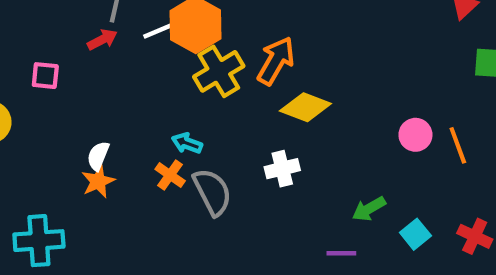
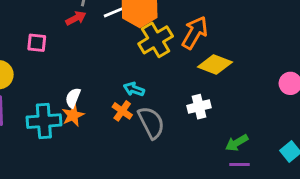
green arrow: (369, 209) -> (237, 143), moved
cyan cross: (39, 241) -> (44, 121), moved

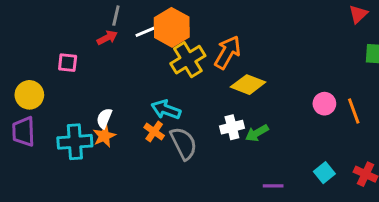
cyan arrow: (134, 89) -> (166, 110), size x1.4
green arrow: (237, 143) -> (257, 133), moved

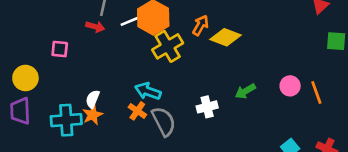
red arrow: (107, 38) -> (95, 27), turned 42
orange arrow: (228, 52) -> (201, 25), moved, size x0.7
yellow diamond: (248, 85) -> (226, 37), moved
green arrow: (257, 133) -> (245, 91), moved

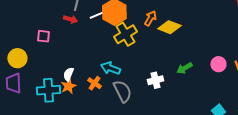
orange cross: (137, 111) -> (94, 83), moved

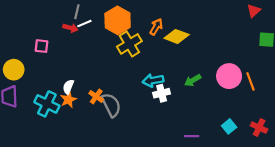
white line: (96, 15) -> (84, 24), moved
pink circle: (218, 64) -> (229, 76), size x1.5
cyan arrow: (110, 68) -> (153, 80), moved, turned -30
cyan cross: (48, 90) -> (47, 104), turned 30
gray semicircle: (122, 91) -> (111, 105), moved

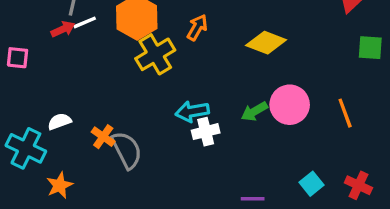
red arrow: (70, 28) -> (63, 29), turned -40
yellow diamond: (177, 36) -> (266, 43), moved
pink circle: (229, 76) -> (290, 105), moved
white semicircle: (68, 87) -> (60, 121), turned 48
orange star: (68, 100) -> (60, 185), moved

